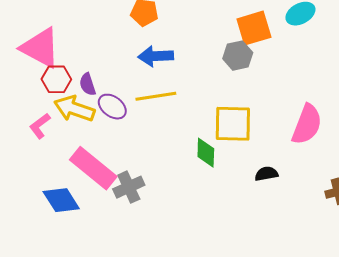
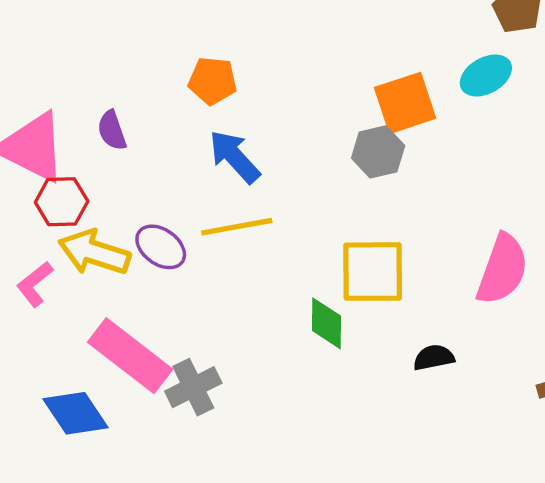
blue arrow: (156, 56) -> (234, 157), turned 52
purple semicircle: (88, 84) -> (112, 130), moved

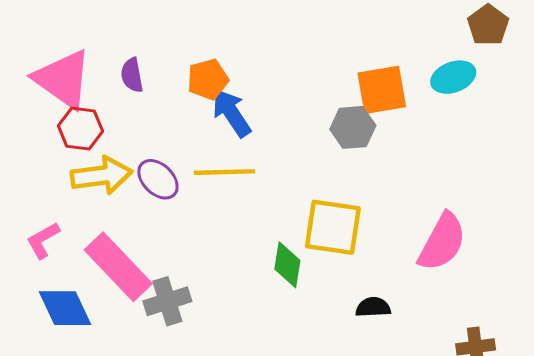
orange pentagon: (213, 81) -> (208, 79), moved, turned -30
yellow arrow: (94, 252) -> (102, 175), turned 146
pink L-shape: (35, 284) -> (43, 240), moved

